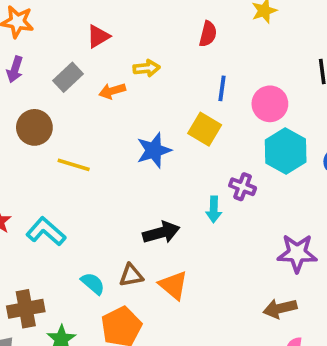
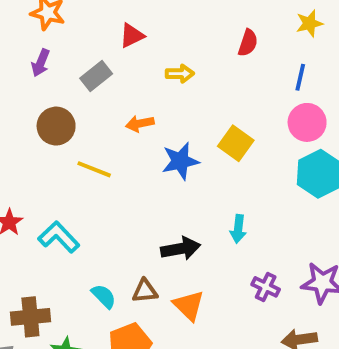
blue line: (222, 88) -> (300, 77), moved
orange arrow: (112, 91) -> (140, 124), moved
purple cross: (243, 187) -> (266, 287), moved

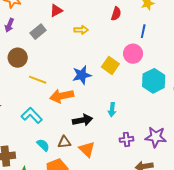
pink circle: (307, 122) -> (133, 54), moved
orange arrow: (140, 124) -> (62, 96), moved, size x1.6
cyan L-shape: (59, 237) -> (32, 115), moved
purple cross: (266, 287) -> (127, 139), turned -32

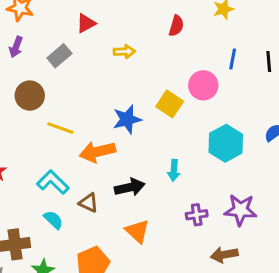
blue line: (143, 31) -> (233, 59), moved
cyan hexagon: (154, 81) -> (226, 143), moved
brown triangle: (64, 142) -> (89, 203), moved, turned 32
cyan semicircle: (43, 145) -> (53, 220), moved

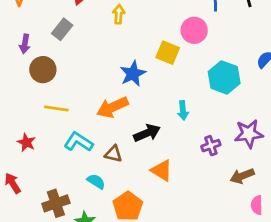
purple arrow: (16, 47) -> (25, 44), moved
yellow arrow: (124, 51) -> (119, 14), turned -72
yellow line: (60, 128) -> (56, 109), moved
cyan semicircle: (53, 220) -> (96, 181), moved

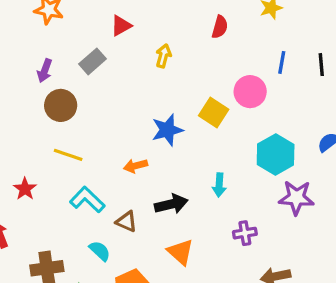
orange arrow: (112, 107) -> (136, 166), size x0.6
purple star: (249, 134) -> (296, 198), moved

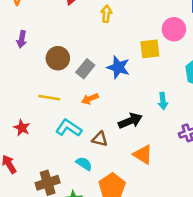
gray rectangle: (93, 61) -> (85, 69), moved
brown circle: (61, 105) -> (58, 58), moved
yellow square: (214, 112) -> (150, 49), turned -30
blue star: (167, 130) -> (118, 67), turned -30
orange arrow: (136, 166) -> (90, 99), moved

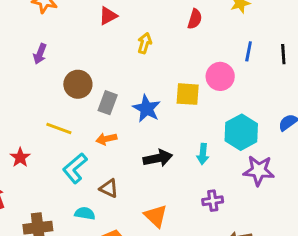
gray rectangle: (85, 69) -> (108, 103), turned -30
cyan arrow: (163, 101) -> (203, 154), moved
black arrow: (130, 121) -> (158, 158), moved
cyan L-shape: (69, 128) -> (75, 168), turned -85
cyan semicircle: (84, 164) -> (85, 213), turned -35

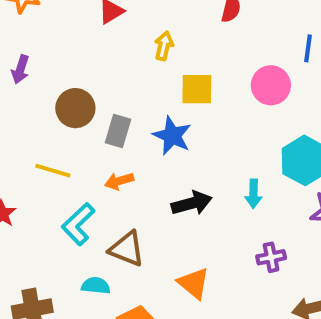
yellow square: (188, 94) -> (197, 89), moved
brown triangle: (109, 188) -> (127, 249), size x1.4

